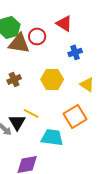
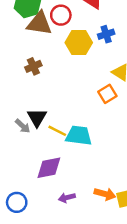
yellow hexagon: (52, 79) -> (79, 43), moved
yellow line: (31, 113) -> (57, 131), moved
orange square: (75, 116) -> (107, 94), moved, size x0.7

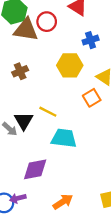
yellow hexagon: (79, 43) -> (70, 65), moved
yellow line: (57, 131) -> (48, 112), moved
orange arrow: (105, 194) -> (63, 202), moved, turned -48
purple arrow: (67, 198) -> (18, 198), moved

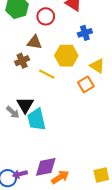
brown triangle: (26, 30) -> (34, 42), moved, size x0.7
yellow line: (48, 112) -> (47, 74), moved
cyan trapezoid: (64, 138) -> (36, 119), moved, turned -110
purple diamond: (35, 169) -> (46, 167), moved

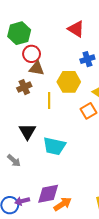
red circle: (46, 16) -> (32, 54), moved
yellow line: (47, 74) -> (49, 101), turned 63
gray arrow: (13, 112) -> (14, 161), moved
cyan trapezoid: (36, 119) -> (54, 146), moved, turned -65

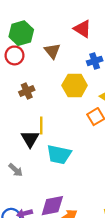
red circle: (32, 54) -> (15, 55), moved
brown triangle: (37, 68) -> (52, 51), moved, turned 42
yellow line: (49, 101) -> (41, 125), moved

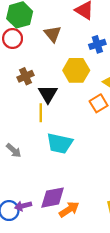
black triangle: (30, 139) -> (48, 94), moved
gray arrow: (16, 170) -> (14, 150), moved

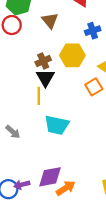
brown cross: (25, 76) -> (43, 61), moved

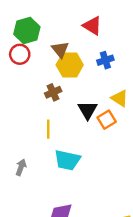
yellow hexagon: (72, 55) -> (70, 65), moved
black triangle: (45, 78) -> (88, 110), moved
gray arrow: (13, 132) -> (21, 167), turned -112

